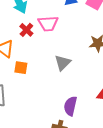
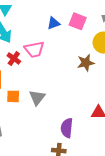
gray triangle: (63, 63) -> (37, 98), moved

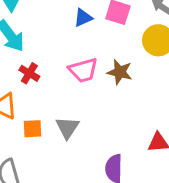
pink trapezoid: (34, 49) -> (83, 70), moved
brown star: (86, 63) -> (120, 72), moved, turned 30

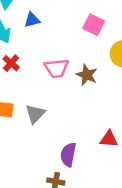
blue triangle: (83, 18) -> (32, 20), moved

